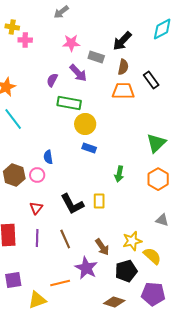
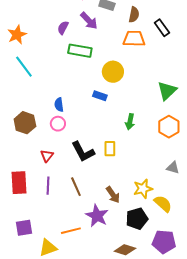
yellow circle: (85, 124) -> (113, 72), moved
pink circle: (37, 175) -> (58, 124), moved

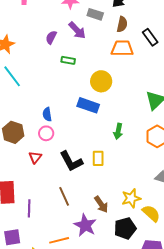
green rectangle: (80, 51) -> (68, 60), size x0.6
blue rectangle: (100, 96) -> (88, 105), size x1.5
red triangle: (47, 156) -> (35, 157), moved
purple line: (48, 186) -> (29, 208), moved

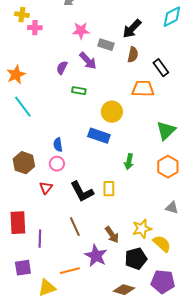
orange trapezoid: (122, 48) -> (143, 89), moved

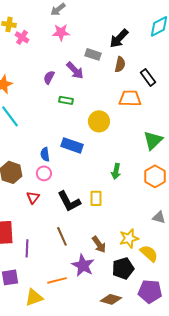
pink cross: (35, 28) -> (22, 37), turned 32
pink star: (81, 31) -> (61, 32), moved
blue rectangle: (99, 136) -> (72, 145), moved

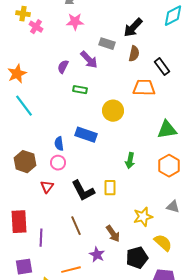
green triangle: (153, 140) -> (167, 130), turned 35
yellow star: (129, 238) -> (143, 217), moved
purple star: (83, 265) -> (97, 255), size x0.7

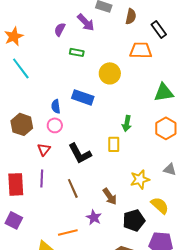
yellow rectangle: (110, 188) -> (114, 144), moved
purple line: (41, 238) -> (42, 178), moved
purple square: (24, 267) -> (14, 220), moved, turned 36

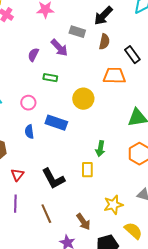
pink circle: (55, 125) -> (28, 103), moved

